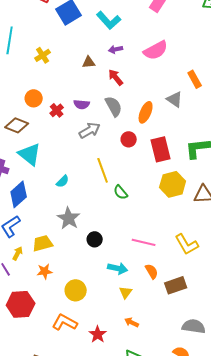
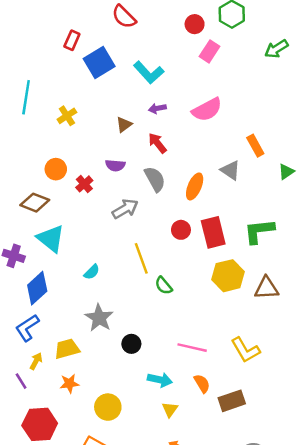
brown triangle: (89, 62) -> (124, 125), turned -32
purple semicircle: (82, 104) -> (115, 165), moved
red circle: (129, 139) -> (181, 230), moved

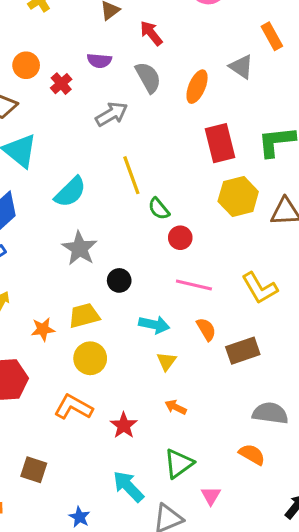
red circle: (181, 230) -> (180, 238), moved
cyan semicircle: (92, 272) -> (70, 192), size x1.6
yellow trapezoid: (67, 349) -> (84, 316), moved

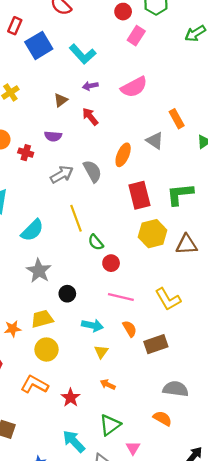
gray semicircle: (148, 77) -> (92, 171), moved
red cross: (61, 84) -> (26, 153), turned -32

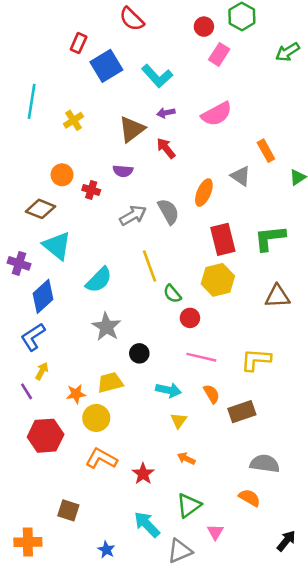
brown triangle: (61, 100) -> (132, 129), size x1.6
yellow hexagon: (153, 234) -> (218, 280), moved
yellow L-shape: (168, 299) -> (256, 360), turned 124
yellow circle: (46, 350) -> (96, 418), moved

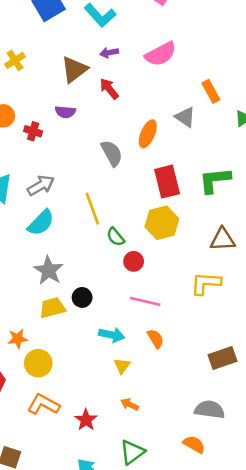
gray arrow: (133, 215) -> (41, 185), moved
yellow L-shape: (256, 360) -> (206, 283), moved
yellow trapezoid: (110, 383) -> (52, 308), moved
brown rectangle: (242, 412) -> (222, 358), moved

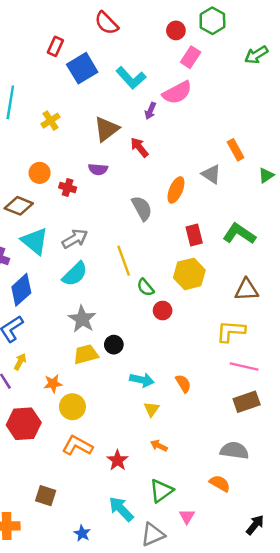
purple arrow: (109, 53) -> (150, 111), moved, turned -56
pink semicircle: (161, 54) -> (177, 93), moved
green L-shape: (215, 180) -> (239, 234), turned 40
red rectangle: (167, 182) -> (194, 235), size x0.7
pink line: (145, 301) -> (244, 367), moved

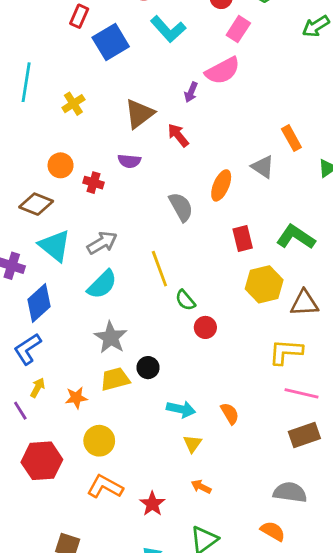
cyan L-shape: (131, 78) -> (168, 29), moved
yellow hexagon: (189, 274) -> (264, 284), moved
orange star: (53, 384) -> (76, 398), moved

